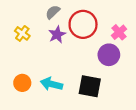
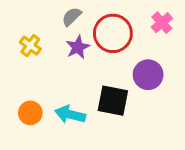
pink cross: (119, 32) -> (162, 23), moved
black square: (90, 86) -> (113, 101), moved

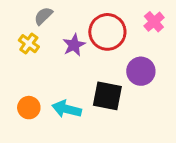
gray semicircle: (72, 17) -> (43, 16), moved

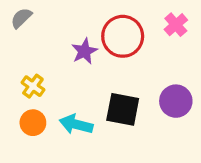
gray semicircle: (43, 16) -> (21, 18), moved
yellow cross: (29, 44) -> (33, 86), moved
purple circle: (141, 71) -> (176, 101), moved

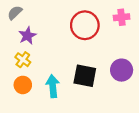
pink cross: (176, 25) -> (122, 17), turned 35
purple star: (84, 51) -> (27, 36), moved
cyan arrow: (76, 124) -> (53, 86), turned 70

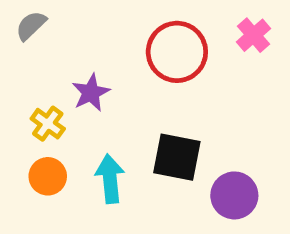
pink cross: (122, 17) -> (253, 35), turned -35
purple star: (27, 36) -> (91, 93), moved
purple circle: (122, 70) -> (234, 195), moved

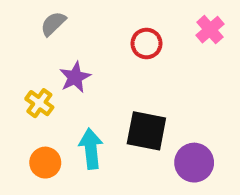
gray semicircle: (31, 26) -> (53, 24), moved
red circle: (177, 52) -> (146, 43), size x0.6
orange circle: (48, 176) -> (45, 163), moved

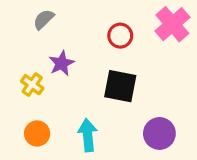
pink cross: (210, 30) -> (172, 24), size x1.5
black square: (146, 131) -> (120, 86), moved
cyan arrow: (91, 149) -> (88, 135), moved

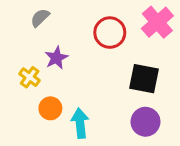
red circle: (120, 36) -> (110, 33), size x1.4
black square: (120, 86) -> (144, 79), moved
orange circle: (37, 133) -> (50, 108), moved

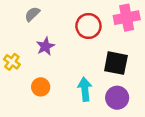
pink cross: (157, 22) -> (127, 18), turned 30
yellow cross: (30, 77) -> (12, 62), moved
cyan arrow: (80, 123) -> (85, 89), moved

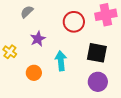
cyan arrow: (85, 89) -> (61, 61), moved

